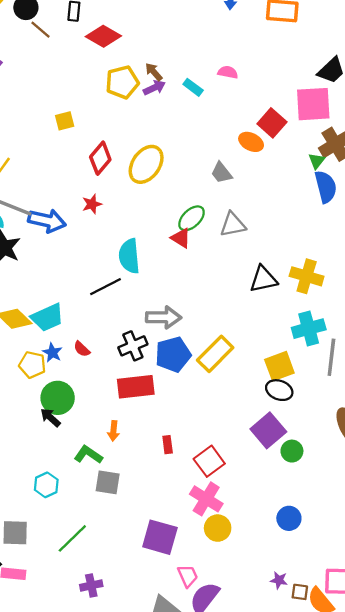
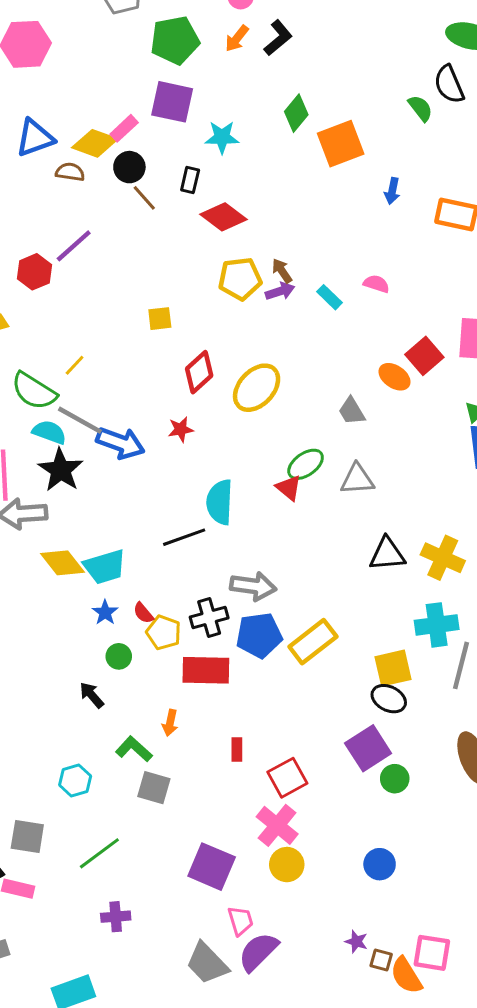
yellow pentagon: (32, 365) -> (164, 632), moved
green circle: (58, 398) -> (119, 656), moved, size x0.6

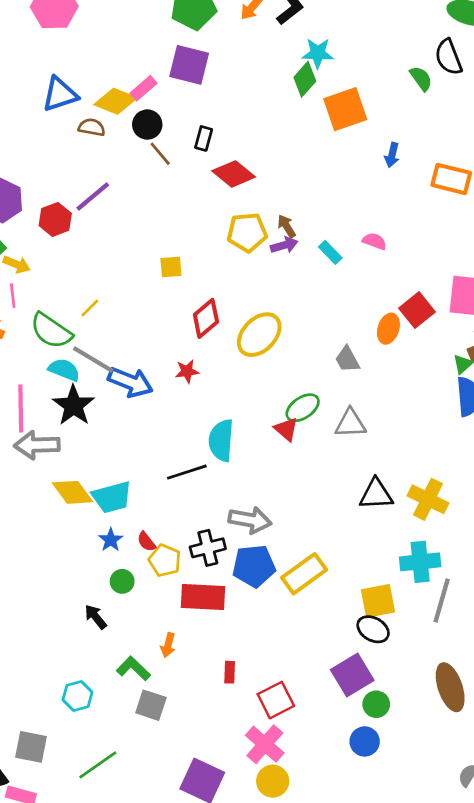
cyan star: (222, 137) -> (318, 53), moved
orange ellipse: (394, 377) -> (388, 329), turned 72
blue circle: (380, 864) -> (365, 741), moved

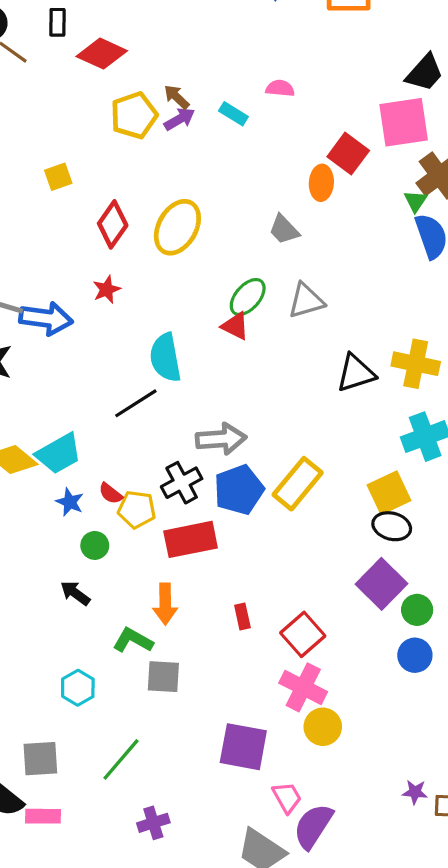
orange arrow: (168, 645) -> (165, 604), size x1.4

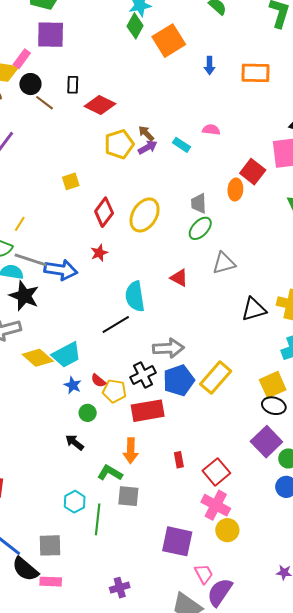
gray trapezoid: (284, 229) -> (199, 203), moved, turned 40
green ellipse: (248, 297) -> (200, 228), moved
green line: (121, 759) -> (98, 519), moved, turned -36

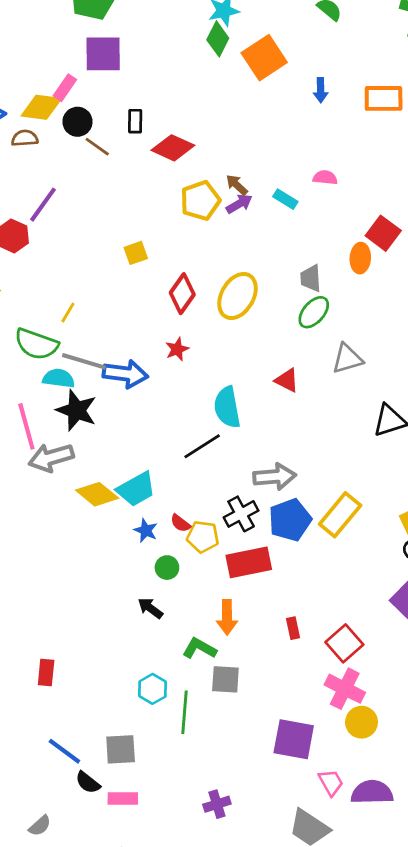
black semicircle: (25, 569) -> (88, 782), size x0.7
purple semicircle: (220, 592) -> (372, 792), moved, turned 56

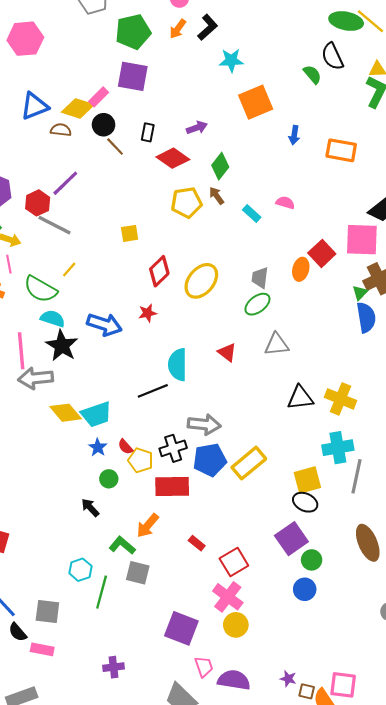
green diamond: (218, 39) -> (220, 166), moved
purple arrow: (239, 204) -> (197, 128), moved
gray line: (84, 361) -> (55, 225), moved
orange arrow: (227, 617) -> (148, 526), turned 30
red rectangle: (293, 628) -> (197, 543), turned -49

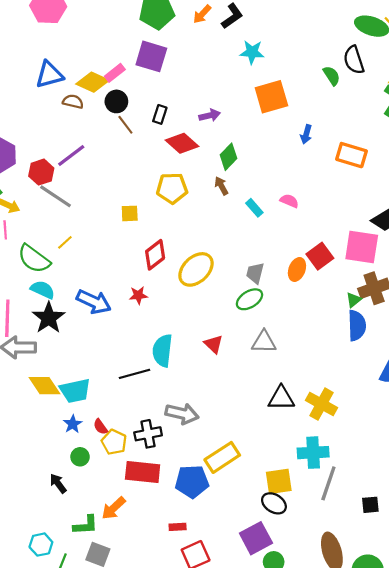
yellow pentagon: (186, 203) -> (172, 188), moved
blue pentagon: (210, 460) -> (192, 482), moved
red rectangle: (197, 543) -> (178, 527), moved, turned -49
green L-shape: (122, 545) -> (86, 525), turned 130

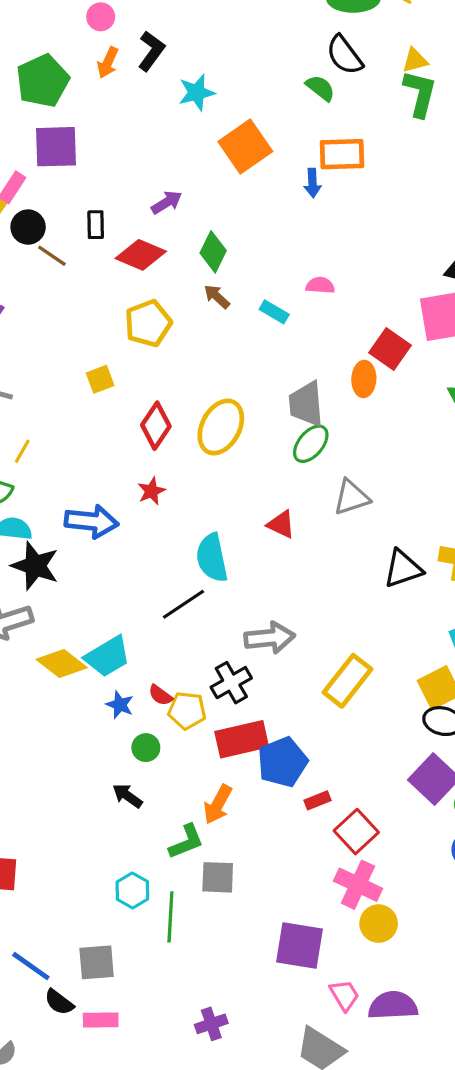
orange rectangle: (351, 155) -> (342, 154), moved
gray trapezoid: (255, 273) -> (306, 404), size x1.4
blue pentagon: (192, 482) -> (282, 762), moved

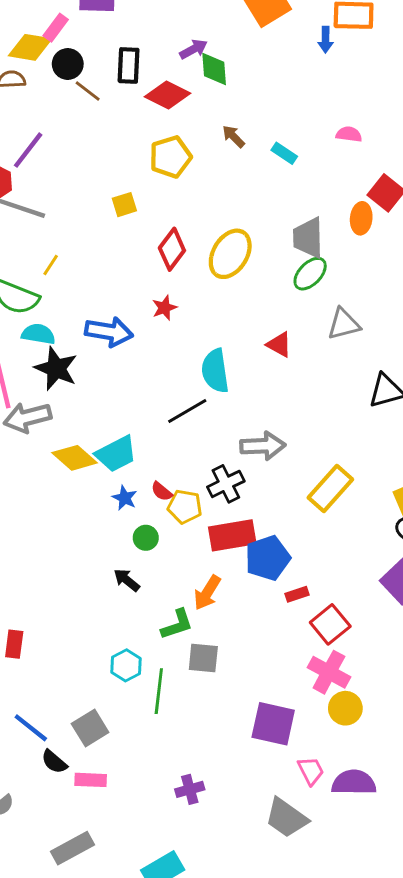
black rectangle: (96, 225) -> (129, 65), size x1.4
green diamond: (213, 252) -> (214, 69), moved, turned -33
pink semicircle: (320, 285) -> (349, 134), moved
gray square: (97, 962) -> (90, 728), turned -30

